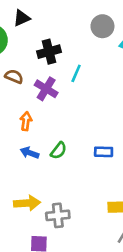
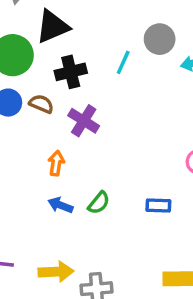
black triangle: (22, 18) -> (53, 27), size x1.5
black cross: (49, 52) -> (71, 72), moved
cyan line: (76, 73) -> (123, 62), moved

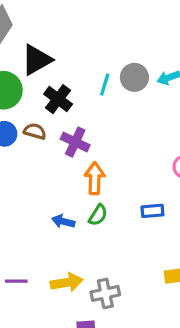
gray circle: (160, 39) -> (134, 77), moved
black cross: (71, 72) -> (58, 99), turned -32
orange arrow: (56, 163) -> (95, 178), moved, size x1.4

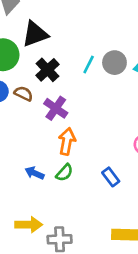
blue rectangle: (152, 211) -> (111, 177), turned 48

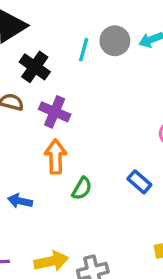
orange arrow: (67, 141) -> (56, 157), moved
blue arrow: (35, 173) -> (20, 201), moved

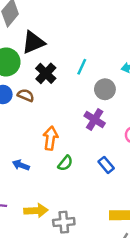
gray circle: (115, 41) -> (105, 89), moved
purple cross: (55, 112) -> (95, 119), moved

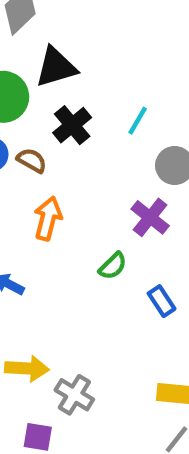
orange arrow: (50, 138) -> (48, 218), moved
green semicircle: (65, 163) -> (113, 266), moved
gray cross: (64, 222) -> (74, 395), turned 30

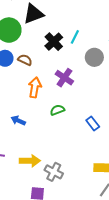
black cross: (72, 125) -> (54, 42), moved
purple cross: (150, 217) -> (64, 78), moved
green semicircle: (113, 266) -> (57, 110), moved, turned -152

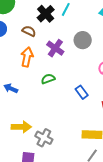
gray circle: (94, 57) -> (83, 40), moved
brown semicircle: (25, 60) -> (29, 31), moved

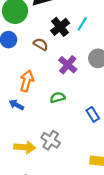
orange arrow: (27, 57) -> (27, 81), moved
gray cross: (44, 138) -> (51, 140), moved

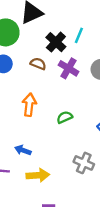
purple cross: (68, 65) -> (69, 68), moved
blue arrow: (16, 105) -> (23, 150), moved
gray cross: (51, 140) -> (84, 163), moved

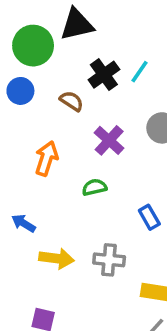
purple cross: (69, 68) -> (109, 140), moved
gray cross: (84, 163) -> (109, 260), turned -30
yellow arrow: (38, 175) -> (57, 258), moved

